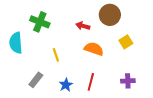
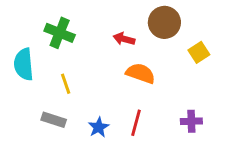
yellow square: (126, 42) -> (199, 52), moved
yellow line: (56, 55) -> (66, 84), moved
gray rectangle: (36, 80) -> (54, 120), turned 70

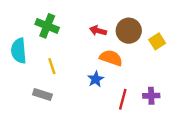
brown circle: (164, 22) -> (129, 31), moved
red line: (136, 123) -> (123, 99), moved
blue star: (99, 127) -> (96, 79), moved

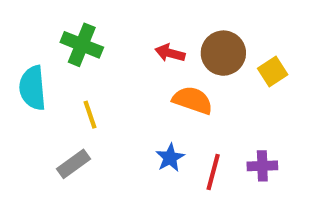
blue star: (96, 79) -> (170, 158), moved
gray rectangle: (42, 95) -> (74, 164), turned -54

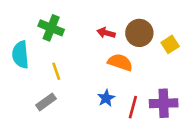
purple cross: (262, 166) -> (164, 103), size x1.5

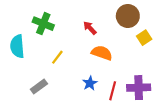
red arrow: (106, 33) -> (90, 28), turned 32
brown circle: (139, 33) -> (128, 16), moved
yellow line: (56, 71) -> (57, 57), moved, turned 56

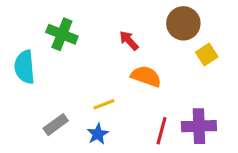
yellow line: (57, 57) -> (104, 104), moved, turned 32
blue star: (90, 83) -> (98, 134), moved

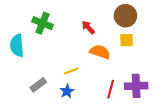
yellow square: (207, 54) -> (127, 40), moved, turned 32

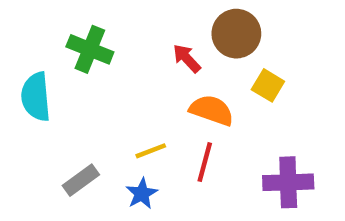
brown circle: (125, 16) -> (236, 34), moved
yellow square: (127, 40) -> (268, 85), turned 32
red line: (111, 89) -> (205, 162), moved

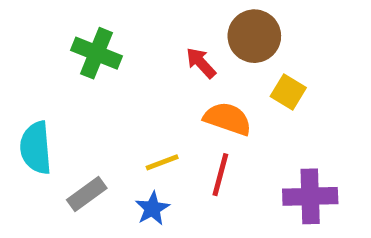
cyan semicircle: (36, 97) -> (36, 148), moved

